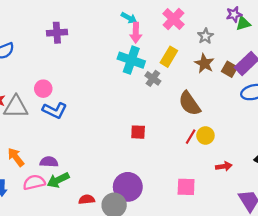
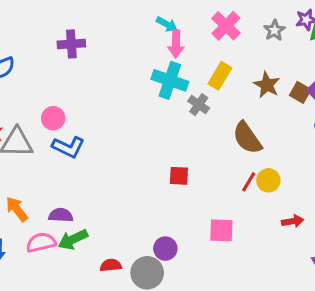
gray star: (205, 36) -> (274, 30), moved
purple circle: (128, 187) -> (165, 249), size x0.6
pink square: (186, 187) -> (221, 230), moved

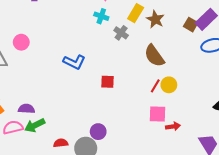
cyan cross: (170, 80) -> (101, 16), size x0.6
brown star: (267, 85) -> (155, 19), moved
blue L-shape: (68, 147) -> (74, 62), moved
red arrow: (293, 221) -> (173, 126), moved
pink square: (221, 230) -> (157, 114), moved

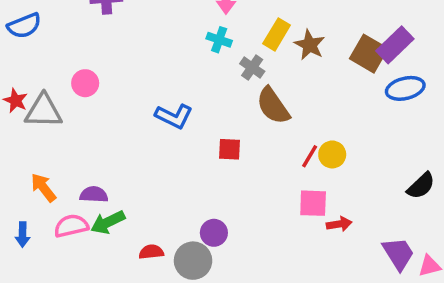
brown square: (191, 25) -> (369, 54), size x1.5
brown semicircle: (154, 56) -> (273, 106), moved

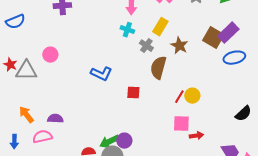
brown star: (310, 45) -> (179, 46), moved
brown semicircle: (273, 106) -> (158, 68), turned 50
green arrow: (108, 222) -> (109, 142), moved

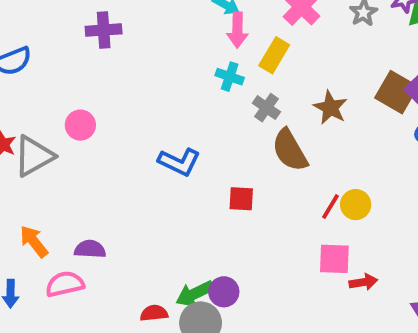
yellow rectangle: (160, 27) -> (274, 55), moved
brown semicircle: (158, 68) -> (290, 150), turned -45
gray triangle: (26, 71) -> (34, 156), turned -30

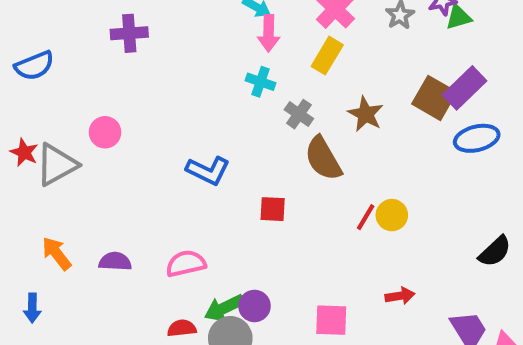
yellow rectangle: (274, 55) -> (327, 56), moved
pink square: (334, 259) -> (331, 320), moved
pink semicircle: (65, 284) -> (186, 264), moved

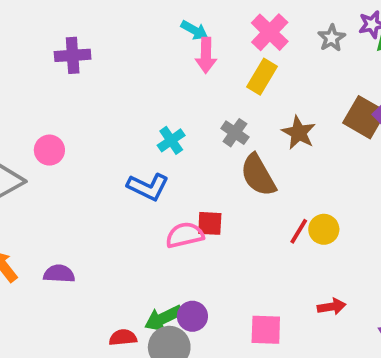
cyan cross: (261, 82) -> (171, 140), moved, turned 36
pink semicircle: (186, 264) -> (185, 235), moved

